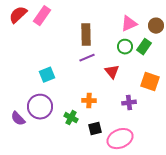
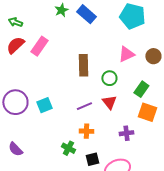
green circle: (125, 47) -> (109, 78), moved
green rectangle: (144, 47) -> (141, 89), moved
purple line: (87, 58) -> (84, 106), moved
purple circle: (40, 107) -> (15, 102), moved

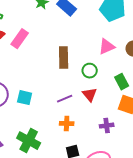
green rectangle: (141, 89) -> (122, 82), turned -63
cyan square: (44, 105) -> (25, 98), turned 35
green cross: (68, 148) -> (29, 141), moved, size x1.6

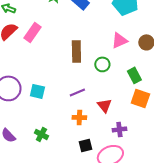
red triangle: (90, 95) -> (104, 105), moved
purple cross: (107, 126) -> (119, 129), moved
green cross: (29, 141) -> (41, 134), size x0.6

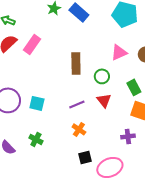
red triangle: (104, 105) -> (104, 100), moved
orange cross: (79, 117) -> (79, 129), turned 32
purple cross: (119, 129) -> (128, 136), moved
green cross: (41, 134) -> (36, 139), moved

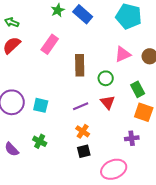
pink rectangle: (32, 44) -> (50, 44), moved
black square: (85, 157) -> (84, 151), moved

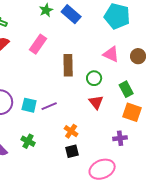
pink triangle: (123, 54) -> (111, 54), turned 48
purple line: (81, 106) -> (49, 106), moved

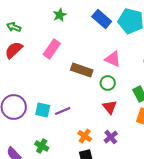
blue rectangle: (71, 14) -> (102, 19), moved
pink triangle: (111, 54) -> (113, 59), moved
brown rectangle: (68, 65) -> (82, 70), turned -70
purple cross: (120, 138) -> (111, 137), moved, turned -32

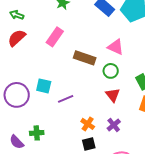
cyan square: (43, 110) -> (44, 86), moved
green cross: (42, 146) -> (37, 133), moved, turned -32

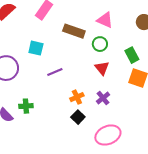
cyan square: (44, 86) -> (36, 48), moved
orange cross: (88, 124) -> (77, 97), turned 32
black square: (89, 144) -> (78, 117), turned -32

